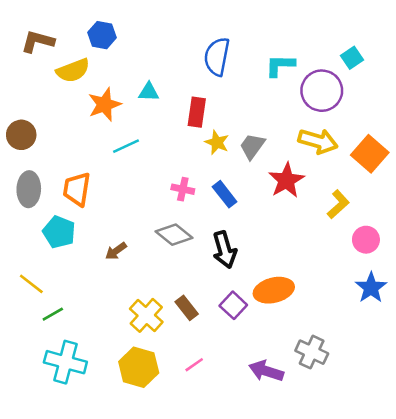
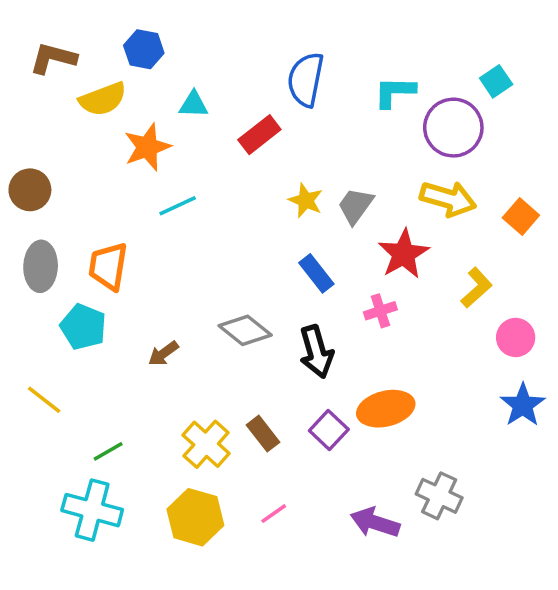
cyan triangle: (149, 92) -> (194, 104), moved
red rectangle: (197, 112) -> (259, 135), moved, turned 44
orange square: (370, 154) -> (521, 217), size x0.7
pink cross: (183, 189) -> (380, 311), moved, turned -30
green line: (53, 314) -> (108, 451), moved

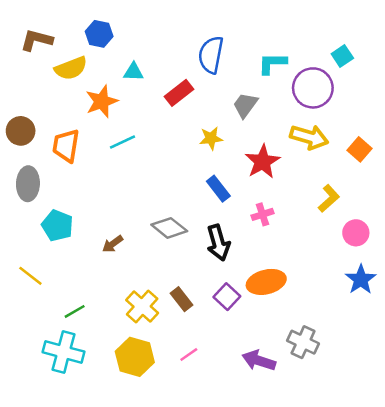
yellow star: (306, 200) -> (211, 138), turned -30
gray trapezoid: (356, 206) -> (245, 105), moved
red star: (404, 254) -> (263, 162), moved
orange trapezoid: (108, 266) -> (66, 146), moved

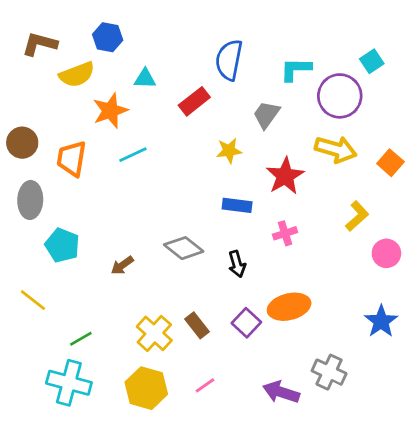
blue rectangle: (218, 189) -> (237, 205), turned -45
black arrow: (218, 243) -> (237, 264), size x0.7
blue star: (361, 279) -> (381, 321), moved

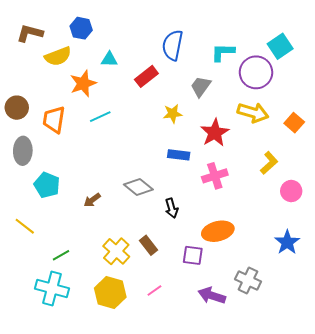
cyan square: (372, 61) -> (280, 46), size x1.4
pink cross: (285, 233) -> (215, 176), size x1.4
black arrow: (237, 264) -> (172, 208), moved
purple square: (246, 323) -> (193, 255), moved, turned -35

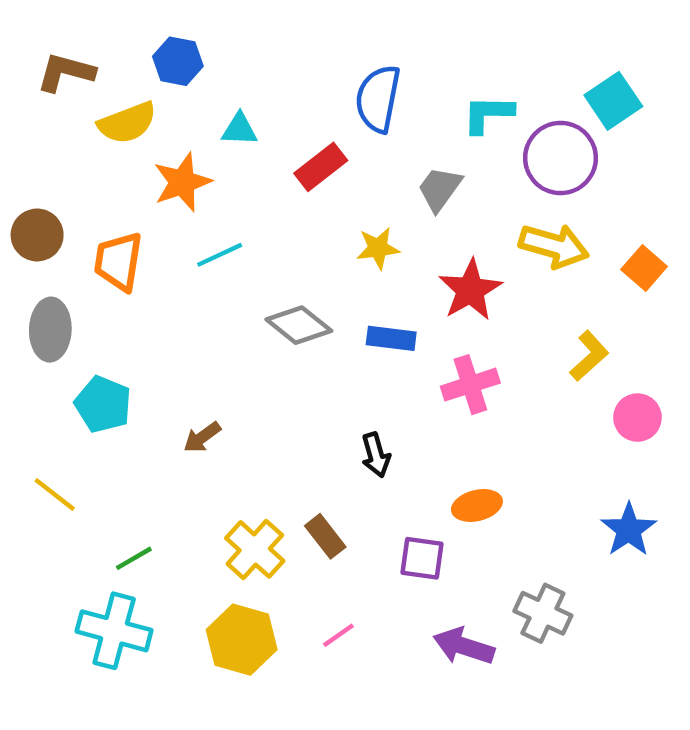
gray diamond: (138, 187) -> (299, 325), moved
orange ellipse: (218, 231) -> (477, 505), size x0.7

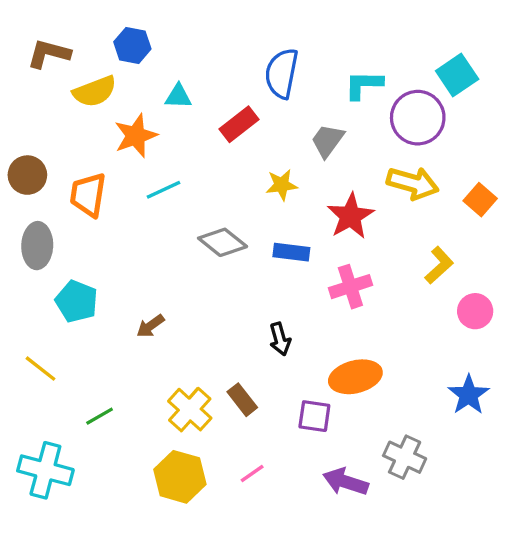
orange ellipse: (477, 505) -> (355, 377), size x1.4
cyan cross: (114, 631) -> (45, 470), moved

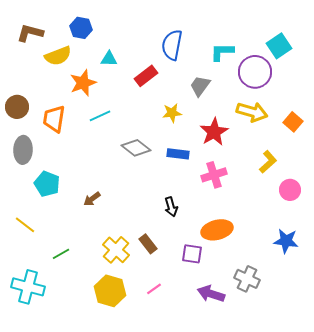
blue star: (469, 395) -> (286, 241), turned -30

